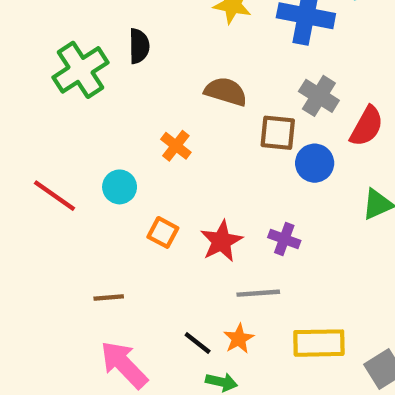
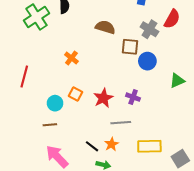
red semicircle: (367, 126) -> (172, 19), moved
orange cross: (176, 146) -> (71, 58), moved
cyan circle: (120, 187) -> (55, 103), moved
red line: (55, 196) -> (24, 76), turned 70

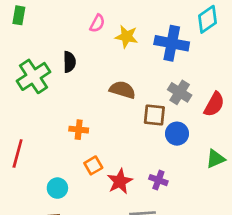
red semicircle: (172, 19) -> (214, 104), moved
orange cross: (71, 58) -> (79, 130), turned -32
orange square: (76, 94) -> (93, 165), moved, turned 32

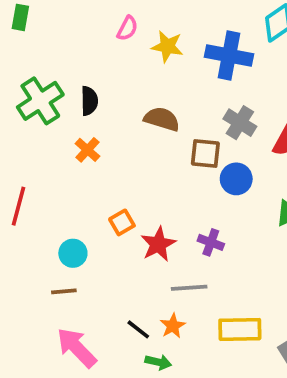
black semicircle: (69, 62) -> (89, 101), moved
orange cross: (79, 130) -> (87, 150), moved, turned 36

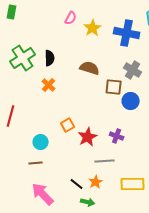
yellow star: (167, 46) -> (93, 28), turned 30

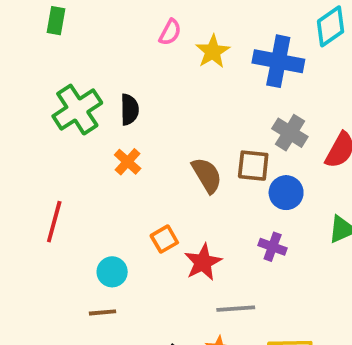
brown semicircle: (90, 68) -> (207, 175), moved, turned 42
purple cross: (117, 136) -> (273, 247), moved

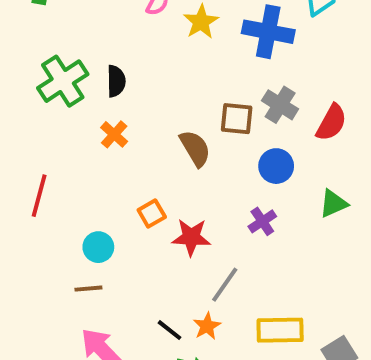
brown square: (253, 166) -> (237, 119), moved
purple cross: (273, 247) -> (262, 221), turned 36
red star: (203, 262) -> (191, 237), turned 30
gray line: (236, 309) -> (225, 285), turned -51

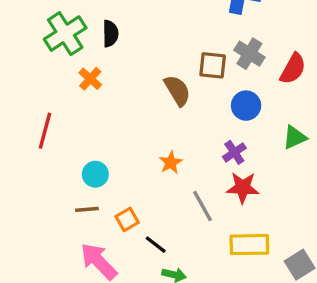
orange cross: (114, 134) -> (90, 79), moved
orange square: (152, 213) -> (127, 219), moved
red star: (191, 237) -> (243, 188), moved
gray line: (225, 285) -> (202, 206), turned -64
orange star: (207, 326) -> (171, 162), moved

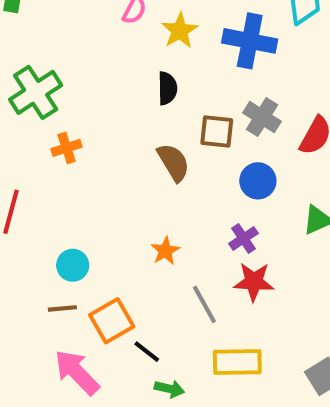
black semicircle: (110, 34) -> (167, 88), moved
orange cross: (90, 79) -> (67, 148), turned 30
orange square: (127, 219) -> (112, 321), size x1.5
yellow rectangle: (249, 245) -> (237, 362), moved

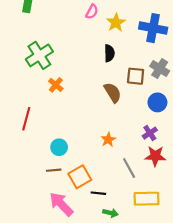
orange cross: (67, 148) -> (56, 85), turned -32
black line: (147, 352) -> (98, 193), turned -32

